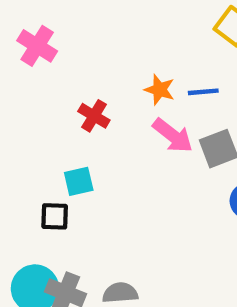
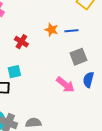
pink arrow: (173, 135) -> (65, 85), moved

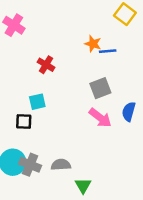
orange star: (51, 30) -> (93, 44), moved
gray square: (78, 57) -> (100, 88), moved

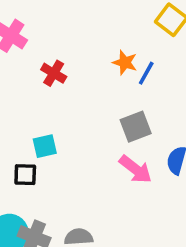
blue line: (108, 51) -> (146, 73), turned -56
red cross: (46, 65) -> (54, 73), moved

